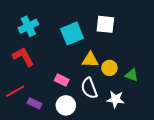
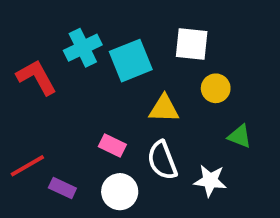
cyan cross: (28, 26) -> (83, 48), moved
red L-shape: (23, 57) -> (37, 77), moved
yellow circle: (109, 68) -> (216, 88), moved

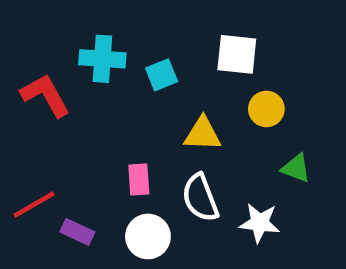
cyan cross: (83, 48) -> (102, 59), turned 30
cyan square: (131, 61) -> (162, 75), size x0.6
pink rectangle: (112, 146) -> (139, 180), turned 60

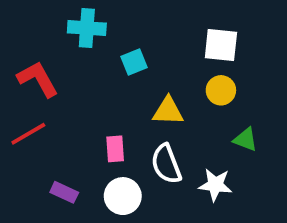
white square: (237, 54) -> (221, 45), moved
cyan cross: (102, 59) -> (87, 28), moved
red line: (34, 205) -> (28, 134), moved

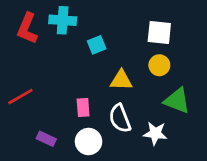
red L-shape: (38, 79) -> (27, 28), moved, turned -128
green triangle: (245, 139) -> (177, 101), size x1.5

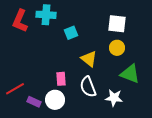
yellow triangle: (121, 80) -> (89, 59), turned 36
red line: (20, 97) -> (15, 89), moved
white circle: (89, 141) -> (55, 100), moved

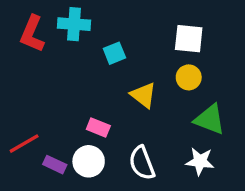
pink rectangle: (61, 79) -> (98, 127), turned -64
white semicircle: (88, 87) -> (142, 163), moved
white star: (114, 98) -> (200, 161), moved

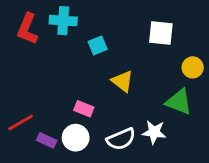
yellow circle: (189, 77) -> (193, 67), moved
white star: (200, 161) -> (154, 132), moved
white semicircle: (142, 163) -> (121, 139), turned -92

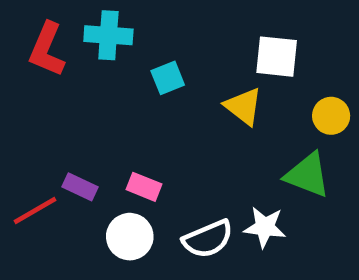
yellow triangle: (122, 81) -> (243, 106), moved
purple rectangle: (47, 140) -> (80, 187), moved

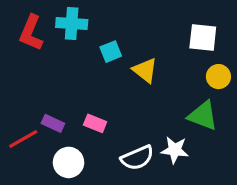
white square: (277, 57) -> (203, 37), moved
yellow triangle: (243, 106) -> (145, 70), moved
white circle: (130, 237) -> (69, 162), moved

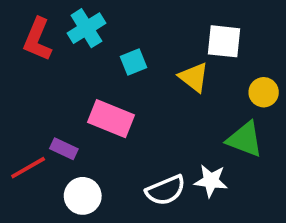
cyan cross: (72, 23) -> (86, 28), turned -36
white square: (203, 37) -> (224, 41), moved
yellow triangle: (145, 70) -> (194, 77), moved
pink rectangle: (95, 123) -> (111, 119), moved, size x1.6

